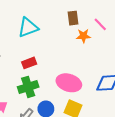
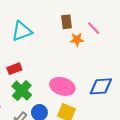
red rectangle: (29, 63) -> (14, 69), moved
green cross: (28, 87) -> (22, 91), turned -30

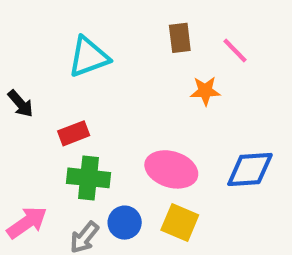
orange star: (77, 40) -> (205, 91), moved
green cross: (22, 91) -> (88, 178), turned -36

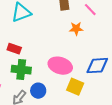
red rectangle: (74, 133) -> (14, 49), turned 40
yellow square: (180, 223) -> (75, 87), moved

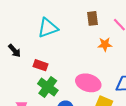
green cross: (21, 70) -> (48, 87), turned 30

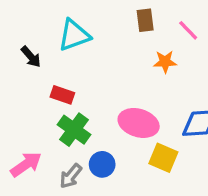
black arrow: (15, 51) -> (31, 57), moved

